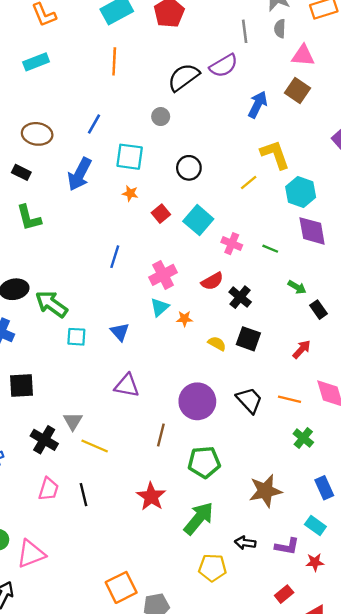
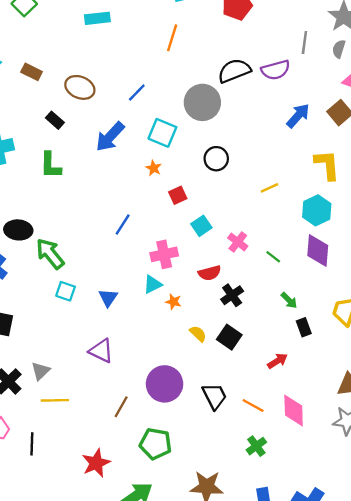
gray circle: (161, 117) -> (202, 102), size x2.0
yellow L-shape: (275, 155) -> (327, 165), moved
cyan square: (198, 220) -> (201, 226), moved, size x0.7
yellow line: (95, 446) -> (55, 400), turned -40

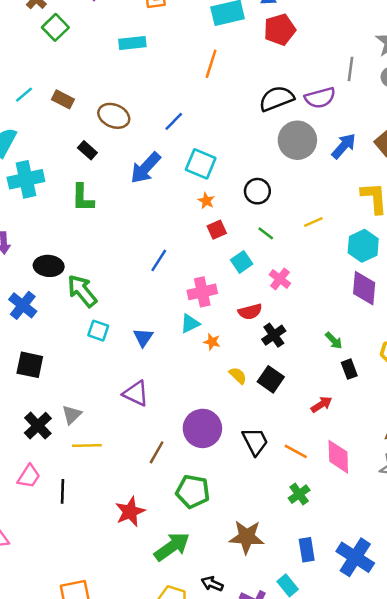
gray circle: (202, 102) -> (297, 140), moved
orange star: (154, 168) -> (206, 201), moved
green line: (273, 257) -> (266, 233), moved

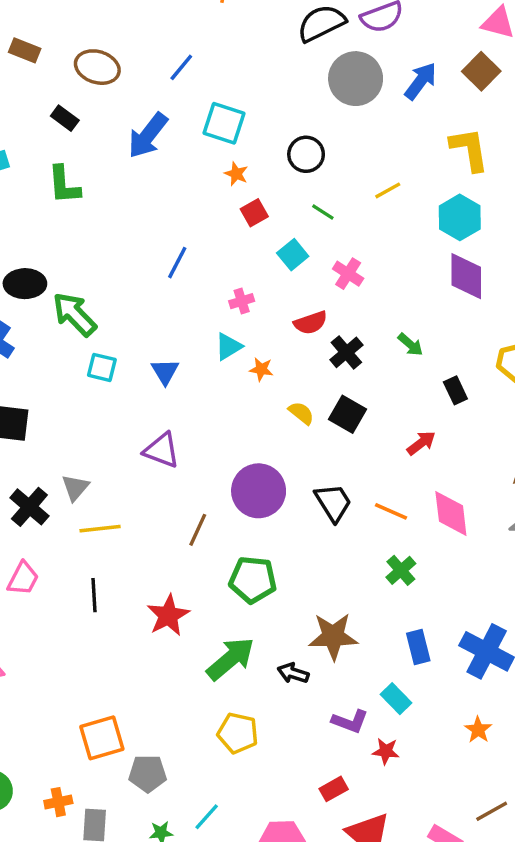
pink cross: (202, 292) -> (242, 301), size x0.6
green arrow: (334, 341) -> (410, 345), moved
black line: (63, 491) -> (94, 595), moved
black arrow: (212, 584) -> (293, 673), moved

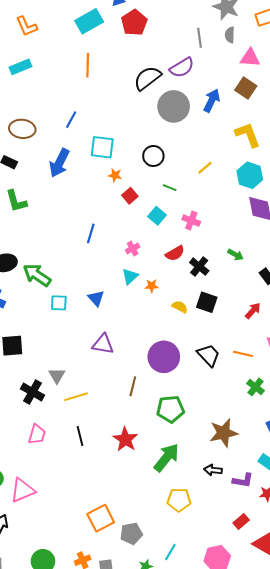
black arrow: (293, 673) -> (213, 470), moved

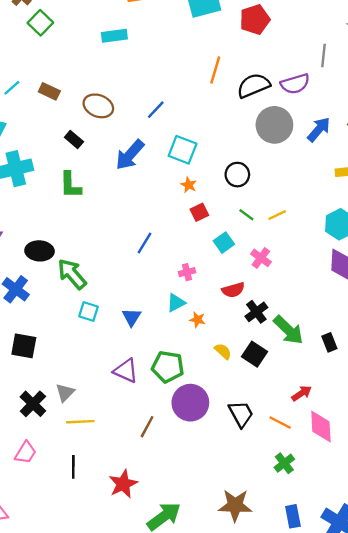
orange line: (88, 65) -> (215, 70), moved
yellow line: (205, 168) -> (277, 215), moved
green arrow: (235, 255) -> (288, 330), moved, size x1.8
red arrow: (253, 311) -> (302, 393), moved
green pentagon: (170, 409) -> (168, 367), moved

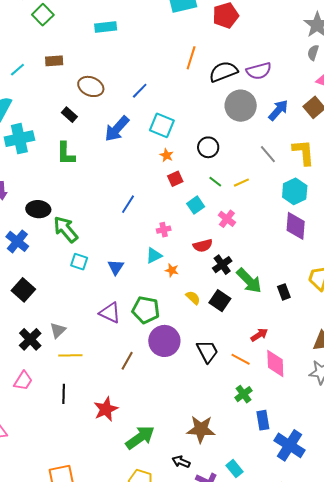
gray line: (324, 56) -> (268, 154), moved, turned -48
brown rectangle: (49, 91) -> (54, 61), moved, turned -30
black square: (24, 346) -> (23, 290), turned 30
blue rectangle: (293, 516) -> (263, 420), moved

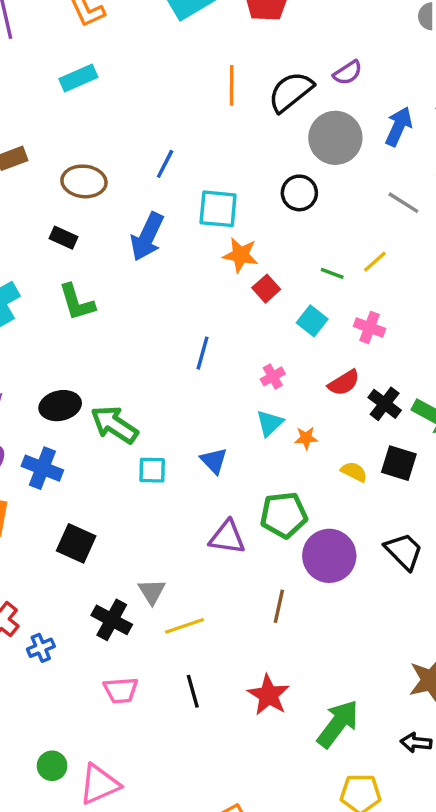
purple semicircle: (259, 71) -> (348, 73), size x0.7
black circle: (208, 147) -> (299, 193), moved
orange star: (167, 155) -> (240, 255), size x1.5
pink trapezoid: (23, 381) -> (121, 690), turned 70

